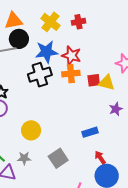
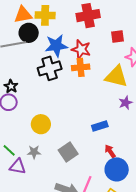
yellow cross: (50, 22) -> (45, 15), moved, turned -36
red cross: (78, 22) -> (88, 16), size x1.6
red square: (94, 80) -> (118, 36), moved
yellow triangle: (107, 83) -> (116, 76), size x1.4

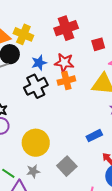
yellow cross: (45, 15) -> (23, 34), turned 30
blue star: (56, 46) -> (39, 63), size x0.7
yellow circle: (41, 124) -> (36, 143), size x1.4

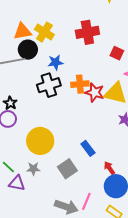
red square: (98, 44) -> (117, 53), turned 32
red star: (64, 63) -> (95, 93), moved
blue rectangle: (94, 136) -> (88, 148), moved, turned 70

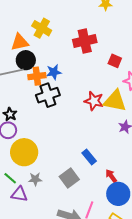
yellow cross: (44, 32) -> (42, 28), moved
orange cross: (80, 84) -> (37, 76), moved
yellow circle: (40, 141) -> (24, 152), moved

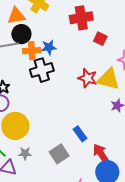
red square: (115, 61) -> (100, 39), moved
red arrow: (111, 176) -> (101, 154), size x1.5

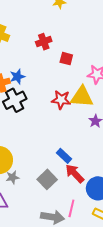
red cross: (81, 18) -> (44, 42), size x0.7
gray star: (25, 153) -> (13, 177), moved
red arrow: (101, 154) -> (75, 174), moved

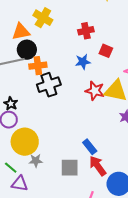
blue star: (17, 77) -> (83, 62), moved
gray square: (47, 179) -> (70, 168), turned 36

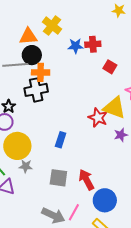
blue star: (83, 62) -> (75, 46), moved
black cross: (49, 85) -> (36, 90), moved
red star: (95, 91) -> (98, 118), moved
blue rectangle: (90, 147) -> (61, 140), moved, turned 49

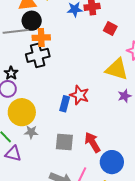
red star: (98, 118) -> (79, 95), moved

